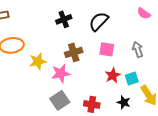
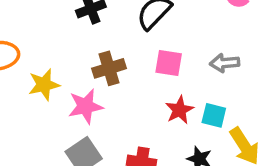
gray arrow: (138, 49) -> (225, 63), turned -77
cyan square: (132, 78) -> (214, 115), turned 32

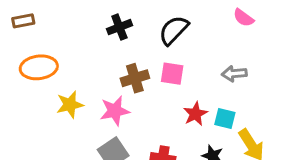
pink square: (169, 63) -> (172, 74), moved
yellow star: (44, 85) -> (70, 105), moved

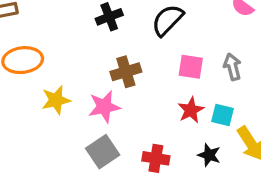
pink square: (172, 74) -> (191, 67), moved
gray arrow: (234, 74) -> (232, 67), turned 80

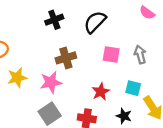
red star: (191, 110) -> (101, 92), moved

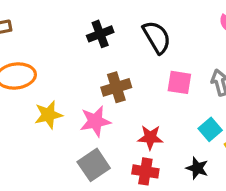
black semicircle: (95, 22) -> (157, 37), turned 105
cyan square: (133, 88) -> (210, 129), turned 35
red star: (101, 92) -> (150, 137), moved, turned 30

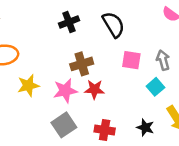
cyan square: (210, 129) -> (155, 87), moved
red star: (150, 137) -> (94, 89), moved

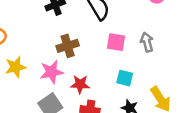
cyan square: (155, 87) -> (125, 78), moved, turned -35
red star: (94, 89) -> (80, 84), moved

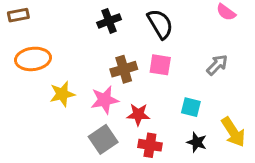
pink square: (116, 42) -> (160, 65), moved
gray arrow: (147, 42) -> (217, 65), turned 60

